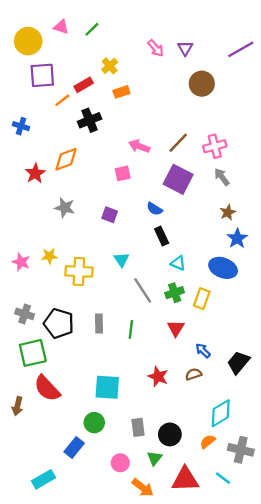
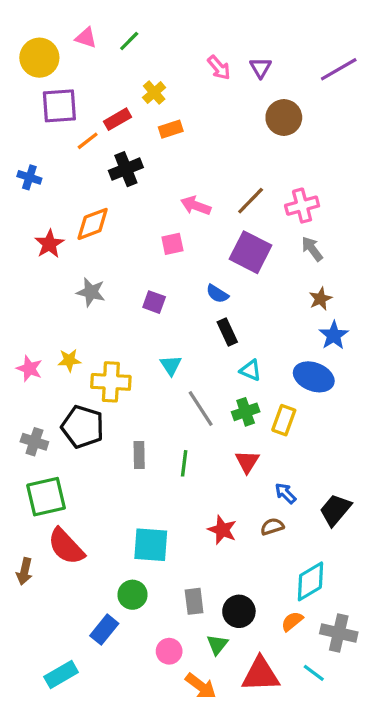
black pentagon: (59, 323) -> (83, 427), moved

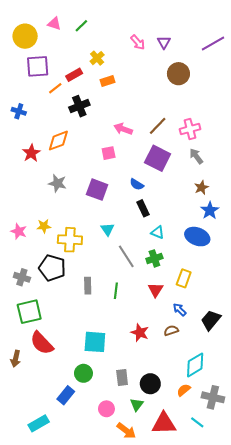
purple square: (154, 302) -> (97, 190), size x1.5
yellow rectangle: (284, 420) -> (184, 278), moved

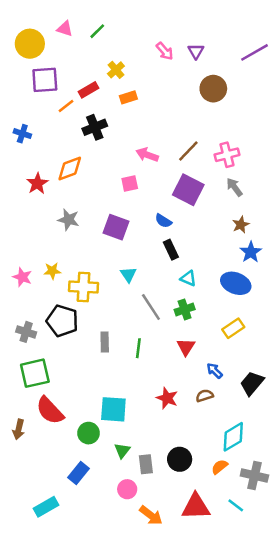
yellow rectangle: (184, 278) -> (233, 328), moved, turned 36
green circle: (83, 373) -> (88, 433), moved
gray rectangle: (122, 377) -> (146, 464), moved
green triangle: (137, 405) -> (122, 451), moved

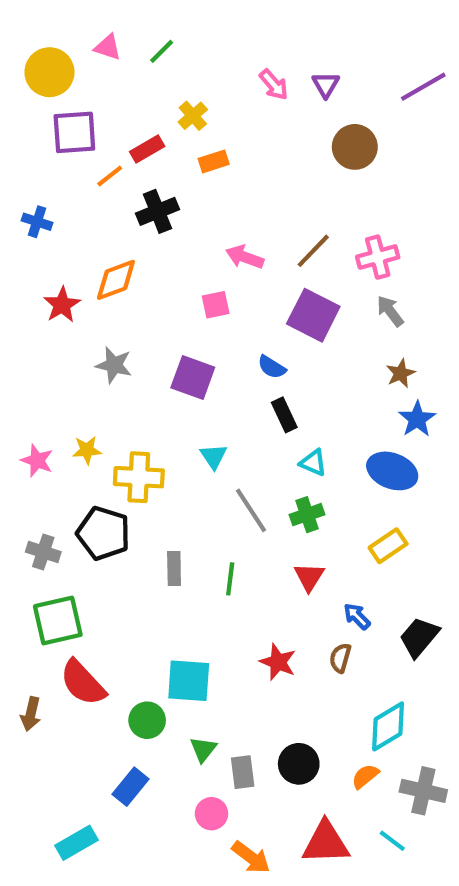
brown semicircle: (205, 396) -> (340, 658), turned -56

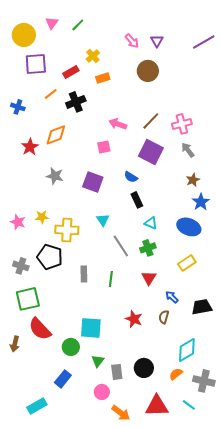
pink triangle: (108, 47) -> (52, 23), turned 48
brown circle: (355, 147) -> (148, 71), moved
orange line: (110, 176) -> (51, 94), moved
black trapezoid: (419, 637) -> (202, 307), turned 40

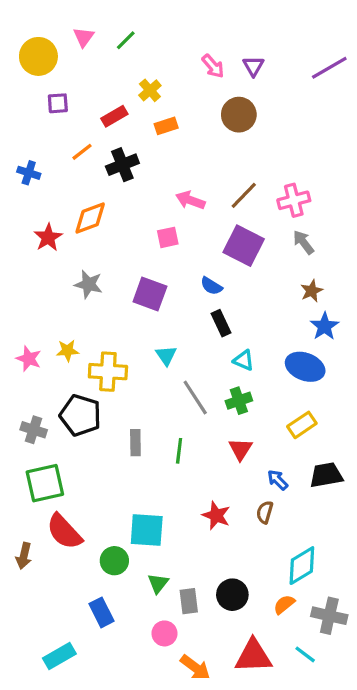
purple square: (36, 64) -> (58, 103), size x0.6
black trapezoid: (202, 307) -> (326, 475), moved
blue rectangle: (63, 379) -> (101, 612), turned -66

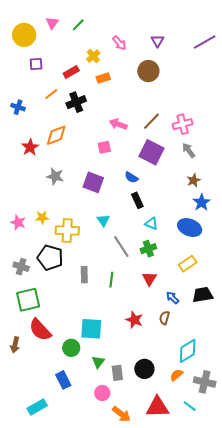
pink arrow: (213, 66) -> (119, 43), moved

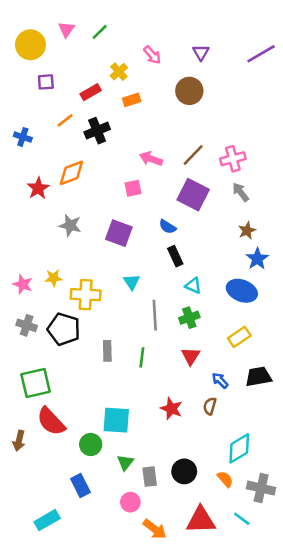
gray line: (121, 247) -> (155, 315), turned 30
gray cross: (21, 267) -> (27, 325), moved
orange semicircle: (177, 375) -> (225, 479), turned 88

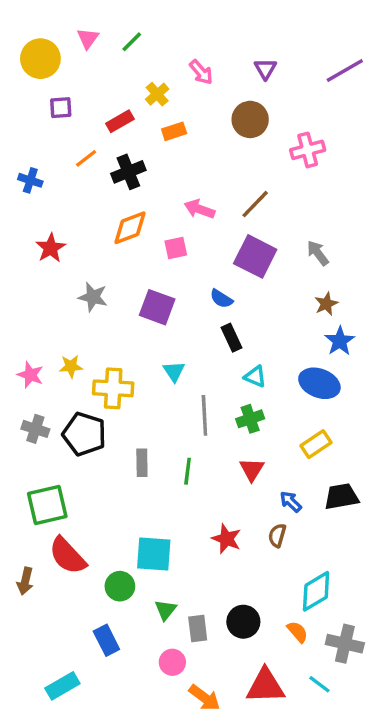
pink cross: (233, 159) -> (308, 150), moved
orange diamond: (71, 173) -> (130, 228), moved

